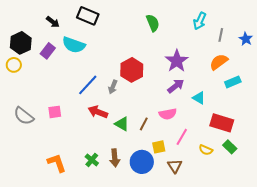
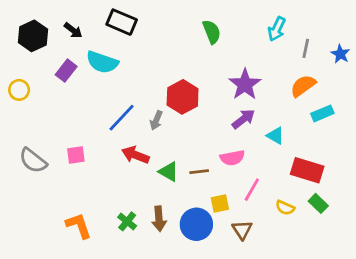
black hexagon: (21, 43) -> (33, 36), moved
brown line: (144, 124) -> (199, 172), turned 56

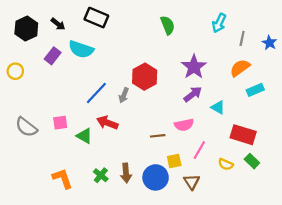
green triangle: (169, 172) -> (84, 136), moved

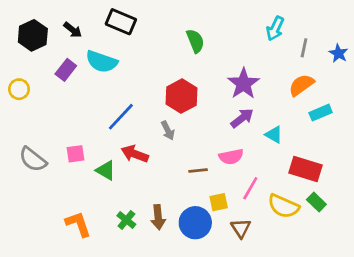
green semicircle: (168, 25) -> (195, 41), moved
gray arrow: (124, 95) -> (168, 130), moved, turned -48
yellow semicircle: (226, 164) -> (283, 206), size x1.6

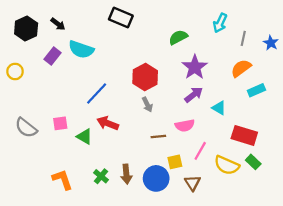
black rectangle: (121, 22) -> (121, 17), moved
green semicircle: (195, 41) -> (178, 37), moved, turned -96
gray arrow: (168, 130) -> (147, 105), moved

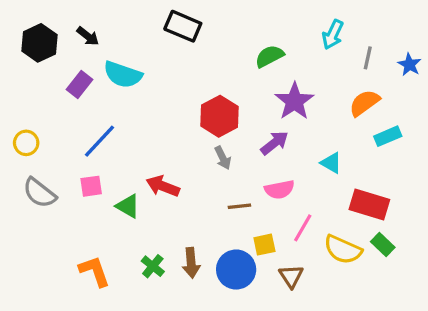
yellow circle: (15, 71) -> (26, 143), moved
blue line: (97, 94) -> (99, 141), moved
purple arrow: (194, 95) -> (274, 143), moved

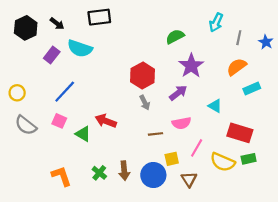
black rectangle: (183, 26) -> (99, 17), moved, turned -30
pink square: (91, 186) -> (59, 121), turned 32
green rectangle: (383, 245) -> (249, 159), turned -56

